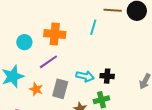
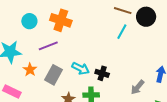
cyan line: (93, 27) -> (122, 32), moved

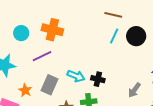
black circle: (146, 17) -> (136, 36), moved
orange star: (30, 70) -> (25, 90), moved

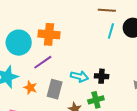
cyan circle: (21, 33) -> (19, 43), size x1.6
orange star: (25, 90) -> (30, 88), moved

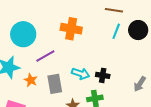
orange cross: (49, 34) -> (71, 29), moved
gray rectangle: (55, 89) -> (55, 84), turned -30

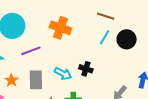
black cross: (103, 75) -> (86, 69), moved
orange star: (31, 80) -> (11, 80), moved

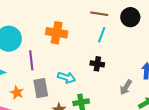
black circle: (127, 39) -> (130, 17), moved
purple line: (31, 51) -> (31, 60), turned -66
black cross: (86, 69) -> (97, 64), moved

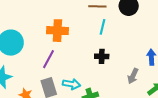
purple line: (31, 60) -> (49, 59), moved, turned 42
cyan arrow: (67, 78) -> (71, 84), moved

